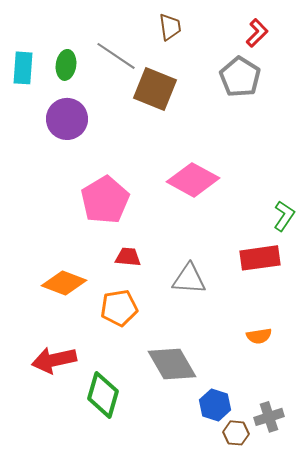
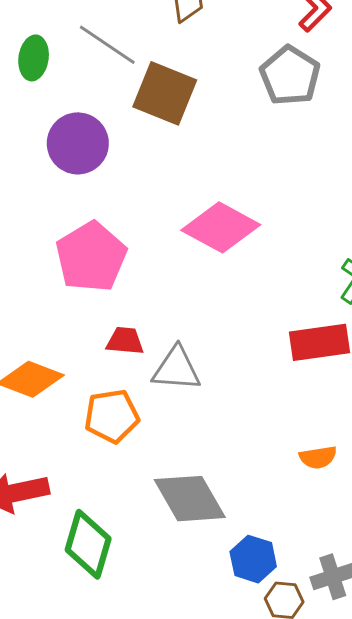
purple circle: (67, 119) -> (78, 143), moved
gray triangle: (189, 279) -> (177, 369), moved

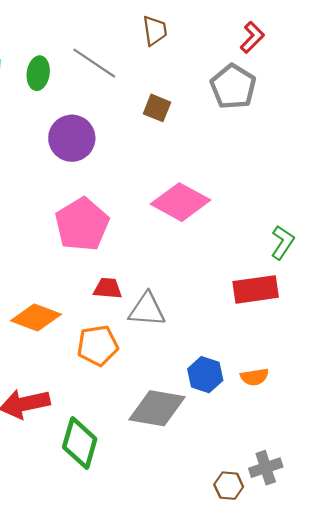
brown square: (165, 93) -> (157, 108), moved, size x0.6
gray diamond: (190, 499) -> (157, 408), turned -50
blue hexagon: (253, 559) -> (205, 375), moved

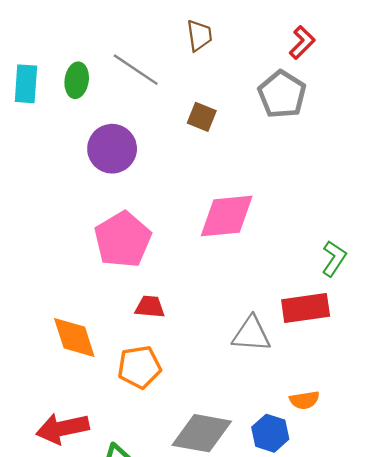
pink diamond: (181, 202) -> (227, 216), turned -34
gray triangle: (147, 310) -> (251, 334), moved
orange diamond: (36, 317) -> (74, 338), turned 51
blue hexagon: (205, 375) -> (270, 433), moved

